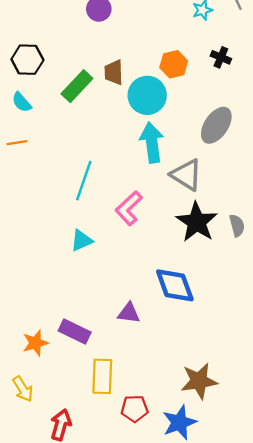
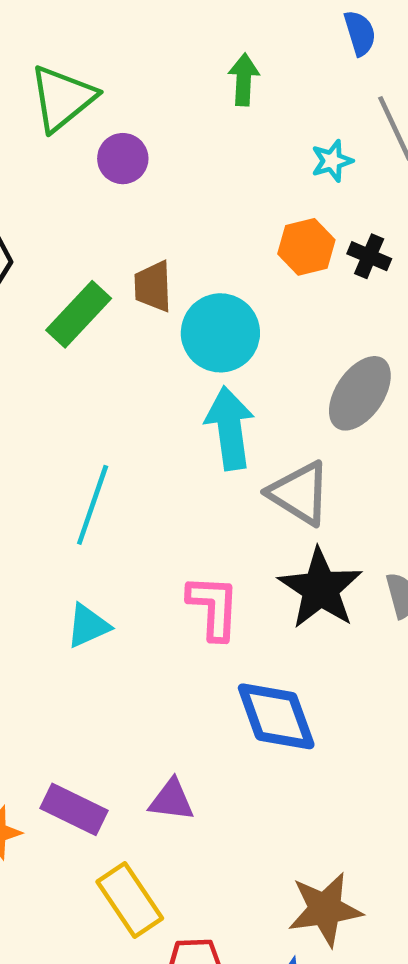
orange hexagon: (174, 64) -> (306, 247), moved
pink L-shape: (129, 208) -> (213, 607), moved, turned 136
purple triangle: (129, 313) -> (172, 800), moved
yellow rectangle: (102, 376) -> (130, 900), turned -36

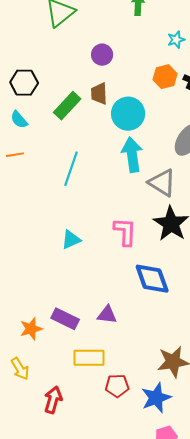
purple circle: (123, 159) -> (102, 55), moved
cyan line: (93, 505) -> (71, 169), moved
yellow rectangle: (130, 900) -> (89, 358), turned -56

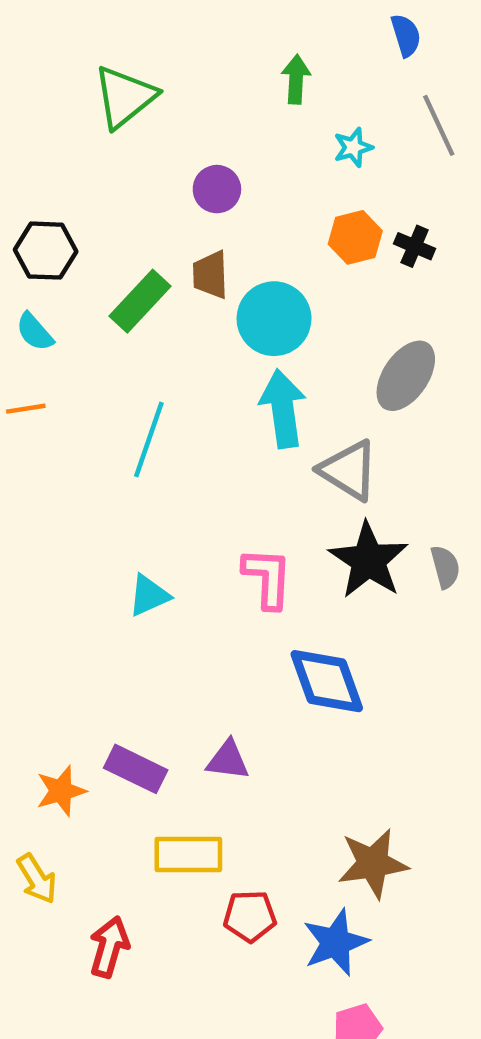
cyan star: (176, 40) -> (353, 147), moved

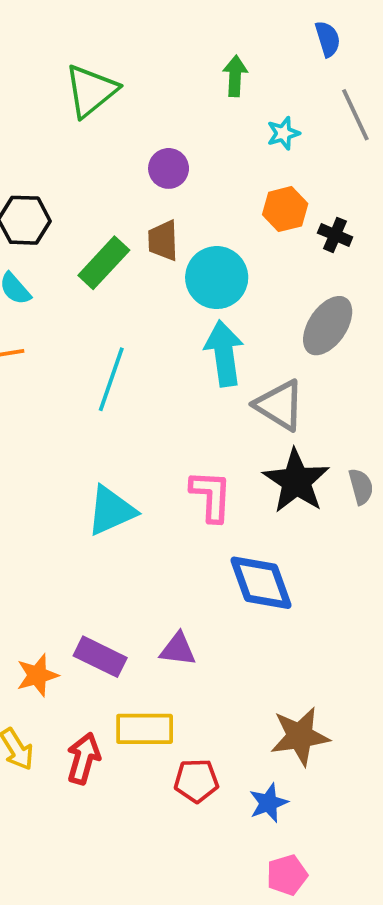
black cross: (415, 246) -> (335, 235), moved
cyan triangle: (149, 595) -> (111, 511), size x1.4
blue star: (336, 942) -> (268, 803), size x0.7
red arrow: (109, 947) -> (83, 758), moved

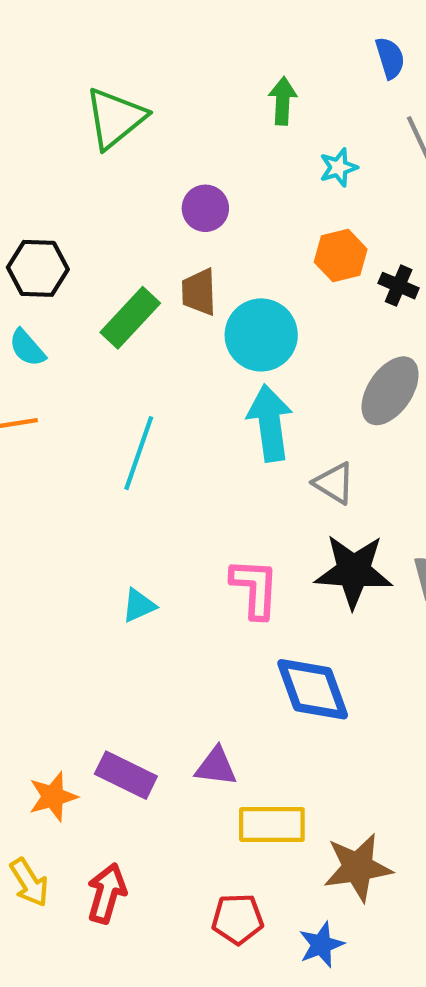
gray triangle: (280, 405) -> (334, 483), size x0.7
black star: (296, 481) -> (354, 571), turned -30
cyan triangle: (111, 511) -> (139, 605), size x0.6
yellow rectangle: (145, 729) -> (272, 824), moved

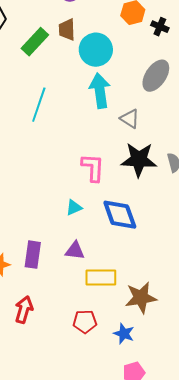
cyan triangle: (139, 605) -> (74, 208), moved
purple rectangle: (126, 775) -> (33, 255), turned 72
blue star: (321, 945) -> (124, 334), turned -30

